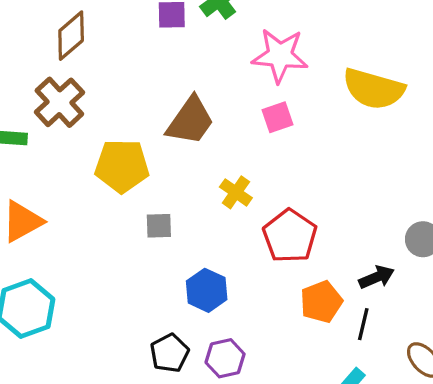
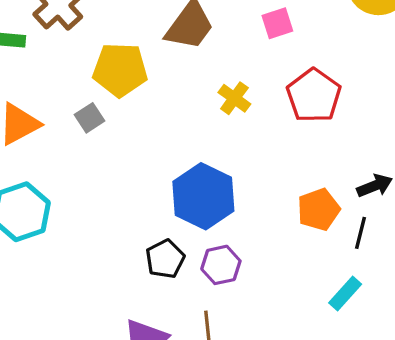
gray square: (159, 226) -> (90, 118), moved, turned -32
red pentagon: (290, 236) -> (314, 96), moved
blue hexagon: (207, 290) -> (203, 196), size x1.5

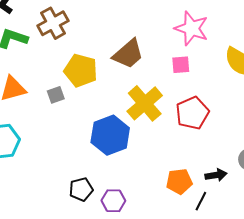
yellow cross: (234, 98) -> (145, 103), size x1.8
blue hexagon: (203, 196) -> (110, 135), moved

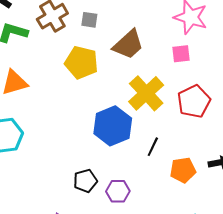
gray square: (56, 95) -> (89, 20), moved, turned 30
black line: (201, 201) -> (153, 147), moved

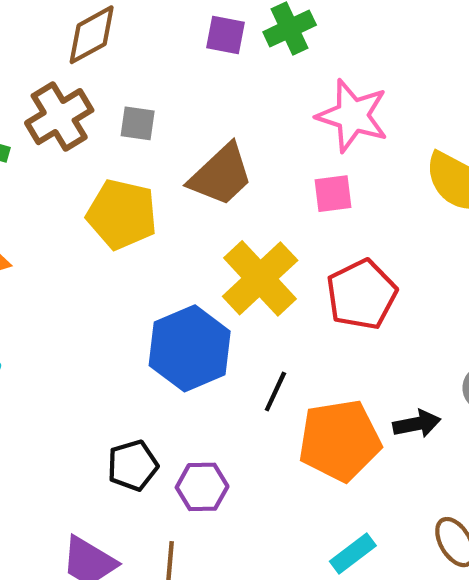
orange pentagon: (183, 170) -> (340, 440), size x1.5

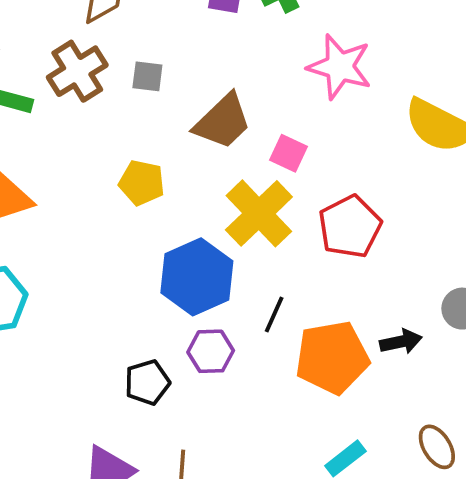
pink square: (333, 194) -> (289, 153), moved, turned 33
yellow pentagon: (122, 214) -> (142, 183), moved, size x0.7
purple hexagon: (202, 487) -> (211, 351), moved

